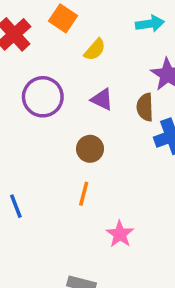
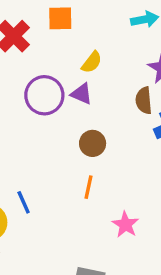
orange square: (63, 18) -> (60, 18), turned -32
yellow semicircle: (95, 50) -> (92, 62), moved
purple triangle: (102, 99) -> (82, 94), moved

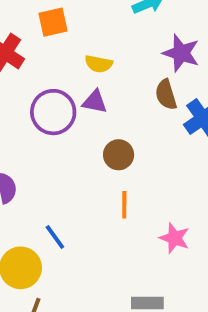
yellow semicircle: (92, 62) -> (99, 64), turned 75

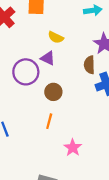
purple circle: (53, 112) -> (26, 72), moved

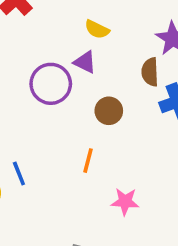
brown circle: (53, 92) -> (109, 111), moved
pink star: (73, 148) -> (125, 202), turned -30

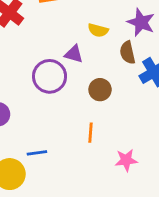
yellow semicircle: (97, 29) -> (98, 30), moved
blue line: (19, 174) -> (37, 153), turned -66

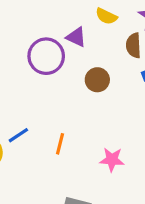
orange line: (90, 133) -> (60, 144), moved
blue line: (37, 153) -> (18, 135), turned -36

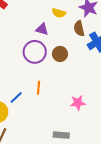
purple circle: (46, 56) -> (35, 52), moved
orange line: (60, 144) -> (38, 88), moved

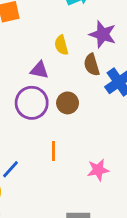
yellow semicircle: (59, 13) -> (61, 45), turned 64
orange line: (38, 88) -> (54, 151), moved

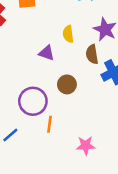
purple circle: (32, 103) -> (33, 101), moved

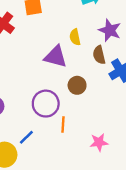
purple triangle: (46, 53) -> (56, 57), size x1.5

